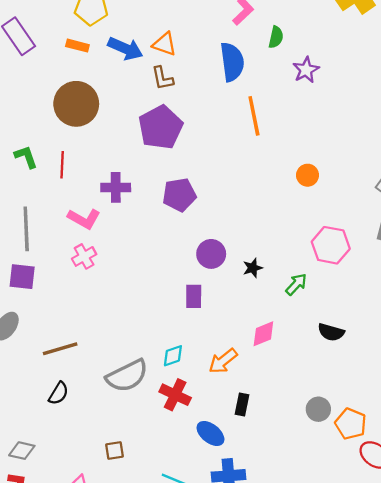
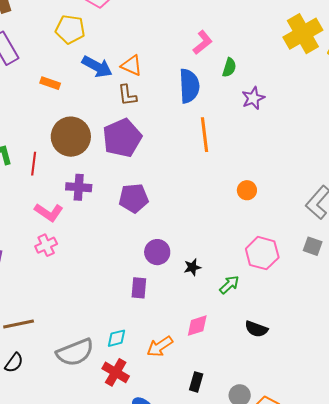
orange rectangle: (77, 46) -> (50, 83), moved
brown circle: (76, 104) -> (71, 137), moved
black rectangle: (242, 405) -> (196, 382), moved

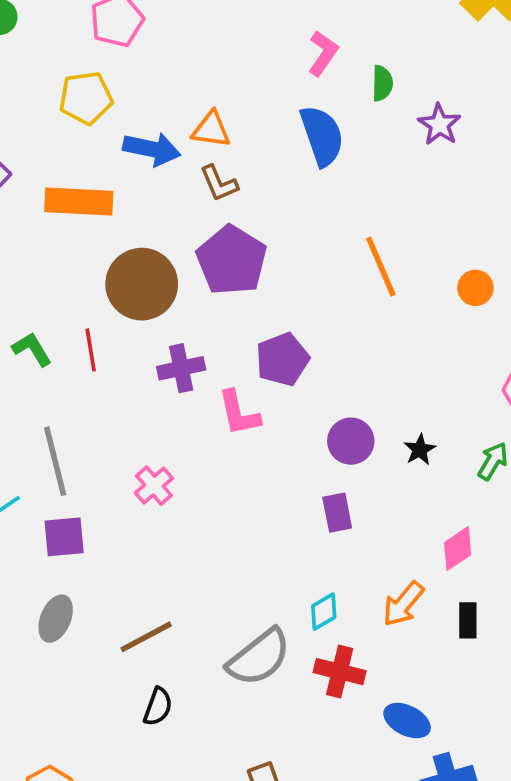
orange rectangle: (50, 83) -> (79, 202), size x1.8
orange line: (204, 135) -> (381, 267), moved
pink L-shape: (49, 212) -> (239, 413), moved, turned 60
black rectangle: (196, 382) -> (468, 620), moved

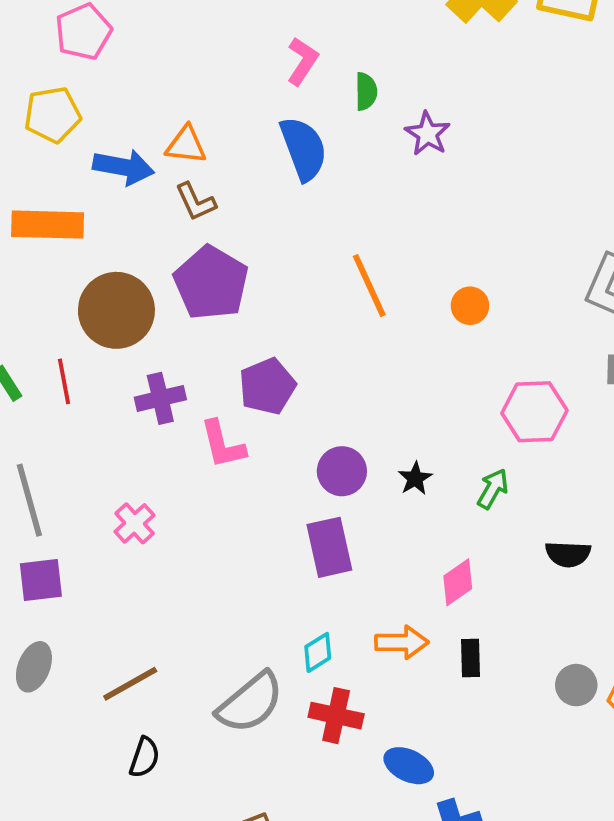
purple rectangle: (337, 513) -> (329, 547), size x1.4
orange arrow: (403, 604) -> (402, 642), turned -129

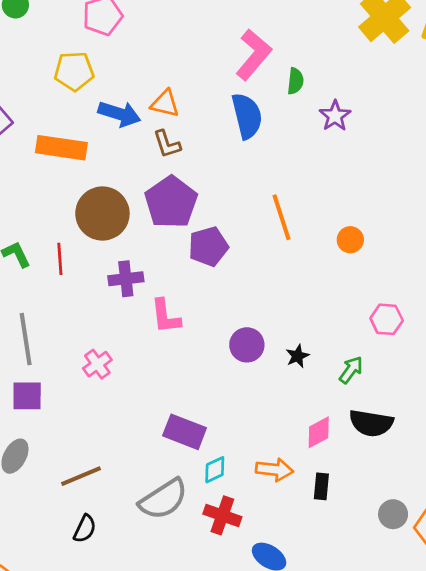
pink L-shape: (302, 61) -> (254, 55), size x1.5
purple pentagon: (267, 386) -> (208, 246), moved
pink hexagon: (534, 412) -> (387, 319), size x0.7
purple rectangle: (329, 547) -> (185, 432), moved, turned -63
black semicircle: (568, 554) -> (371, 423), moved, size x1.4

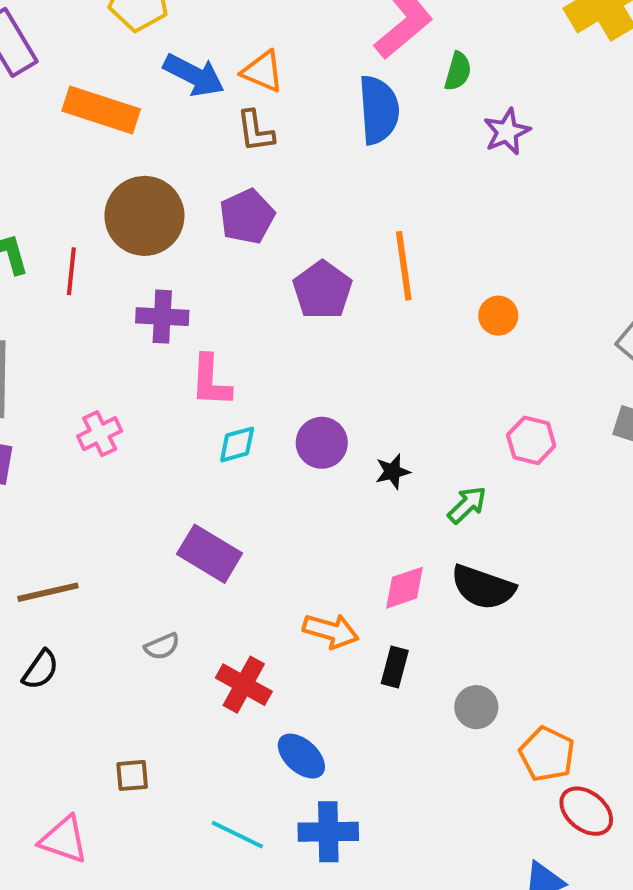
purple pentagon: (171, 202) -> (247, 216), size x0.7
purple pentagon: (208, 246) -> (322, 290), moved, turned -30
cyan diamond: (215, 470) -> (237, 444), moved
gray semicircle: (163, 499) -> (162, 646), size x0.5
gray circle: (393, 514) -> (476, 707), moved

